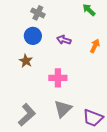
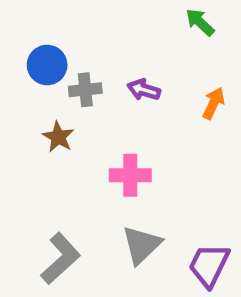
gray cross: (38, 13) -> (85, 90), moved, turned -32
blue circle: (33, 36) -> (47, 65), moved
purple trapezoid: (93, 118) -> (209, 265), turned 95

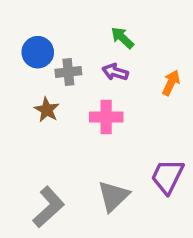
green arrow: (200, 22) -> (122, 38), moved
pink cross: (130, 175) -> (106, 117), moved
purple trapezoid: (209, 265) -> (167, 176), moved

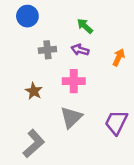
blue circle: (38, 52) -> (27, 16), moved
brown star: (47, 110) -> (34, 91), moved
gray triangle: (113, 196) -> (71, 117), moved

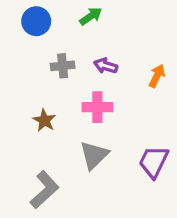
green arrow: (85, 26) -> (91, 16), moved, turned 102

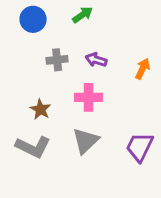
gray L-shape: (44, 190) -> (33, 147), moved, turned 68

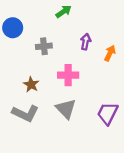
blue circle: (33, 19) -> (13, 28), moved
purple arrow: (96, 60) -> (86, 42), moved, turned 84
gray triangle: (86, 141) -> (66, 109), turned -30

